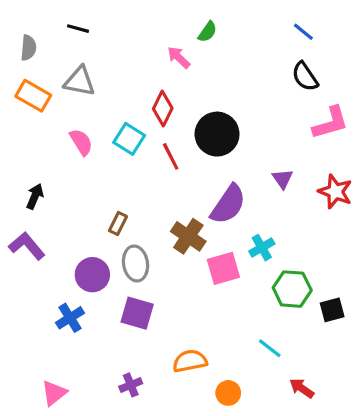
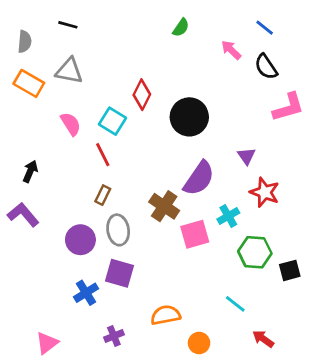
pink arrow: (179, 57) -> (231, 50), moved
red line: (171, 156) -> (103, 155), moved
red star: (335, 192) -> (265, 192), moved
blue cross: (70, 318) -> (86, 293), moved

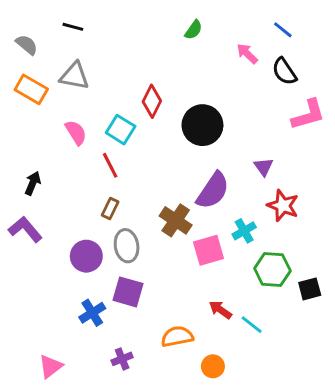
gray semicircle: (25, 42) -> (27, 45), turned -55
red arrow: (263, 339) -> (220, 310), moved

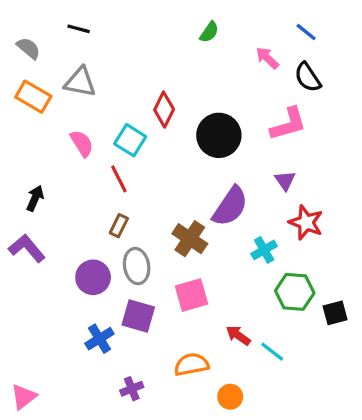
pink L-shape: (308, 115) -> (288, 124), moved
pink square: (208, 250) -> (191, 295), moved
pink triangle: (51, 366) -> (24, 397), moved

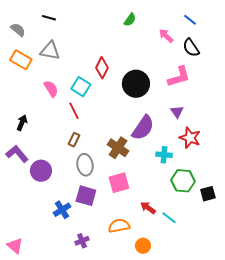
cyan cross: (264, 250) -> (164, 155), turned 35
purple circle: (93, 277) -> (41, 171), moved
pink triangle: (24, 397) -> (15, 246), turned -42

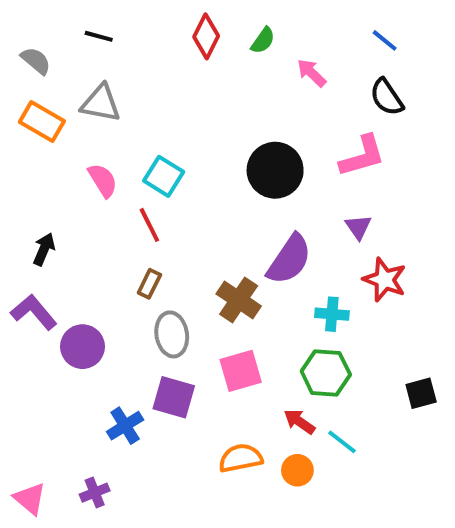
pink arrow: (166, 36) -> (312, 73), moved
red diamond: (102, 68) -> (206, 36), moved
green hexagon: (183, 181) -> (326, 373), moved
purple cross: (82, 241) -> (95, 493), moved
orange circle: (143, 246) -> (297, 470), moved

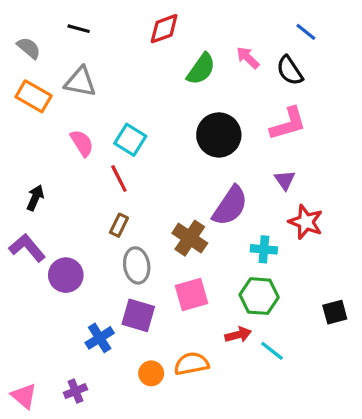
red diamond: (206, 36) -> (164, 29), turned 44
green semicircle: (263, 40) -> (201, 69), moved, size x1.5
black semicircle: (387, 97) -> (290, 71), moved
red arrow: (299, 422) -> (238, 335), turned 130
orange circle: (297, 470) -> (151, 373), moved

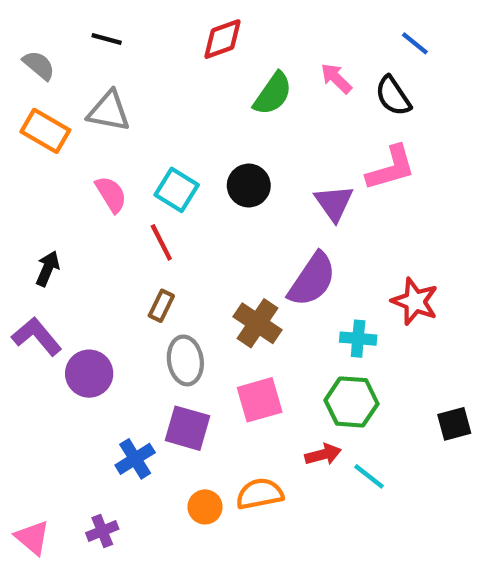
black circle: (219, 135) -> (249, 186), moved, size x0.7
purple triangle: (285, 180) -> (334, 203), moved, size x1.4

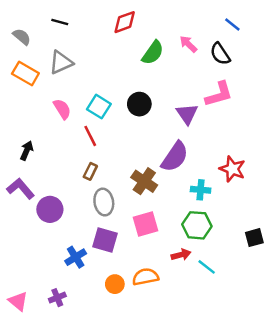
gray triangle: (109, 111) -> (61, 62), turned -35

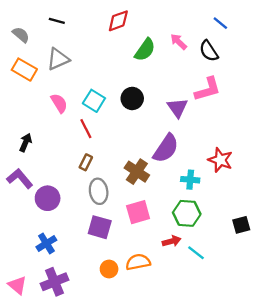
blue cross: (76, 257) -> (46, 243), moved
purple cross: (57, 298) -> (55, 282), size x1.6

